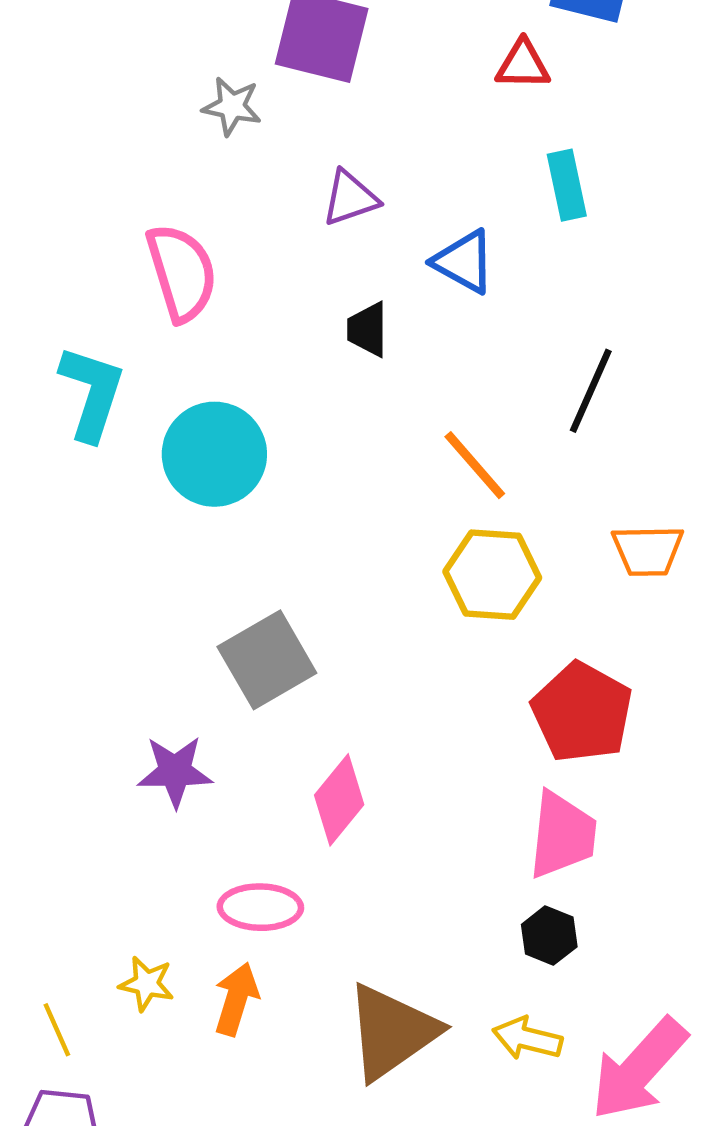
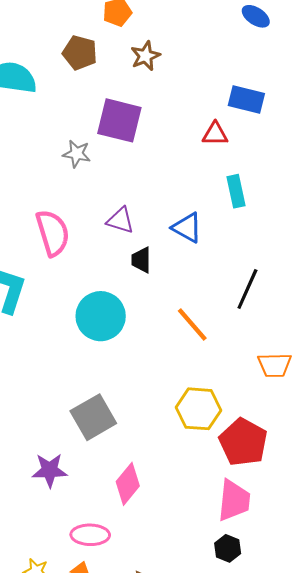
purple triangle: (350, 198) -> (120, 220), moved, turned 36
cyan circle: (214, 454) -> (101, 316), moved
yellow hexagon: (492, 575) -> (198, 409), moved

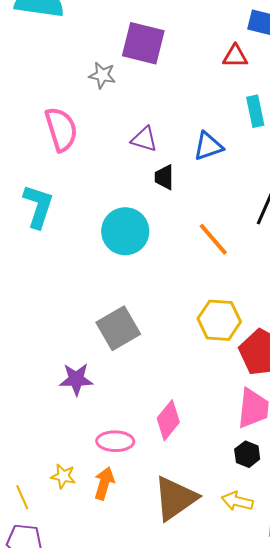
blue triangle: (187, 228) -> (208, 146), turned -48
pink semicircle: (53, 233) -> (61, 129), moved
pink diamond: (128, 484) -> (168, 420), moved

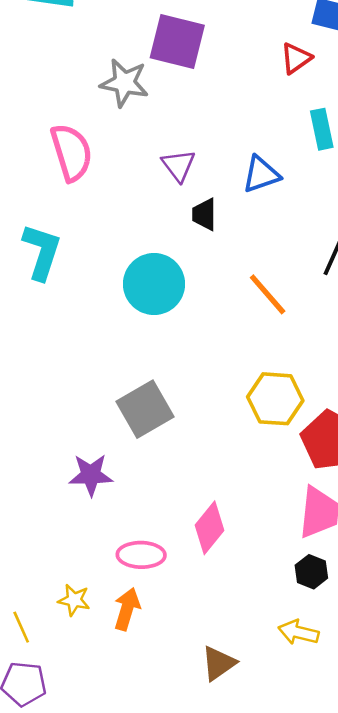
red triangle: (235, 56) -> (296, 58), turned -36
gray star: (102, 75) -> (124, 83), size x1.4
purple triangle: (144, 139) -> (179, 165), turned 36
brown triangle: (175, 498) -> (219, 663), moved, size x0.6

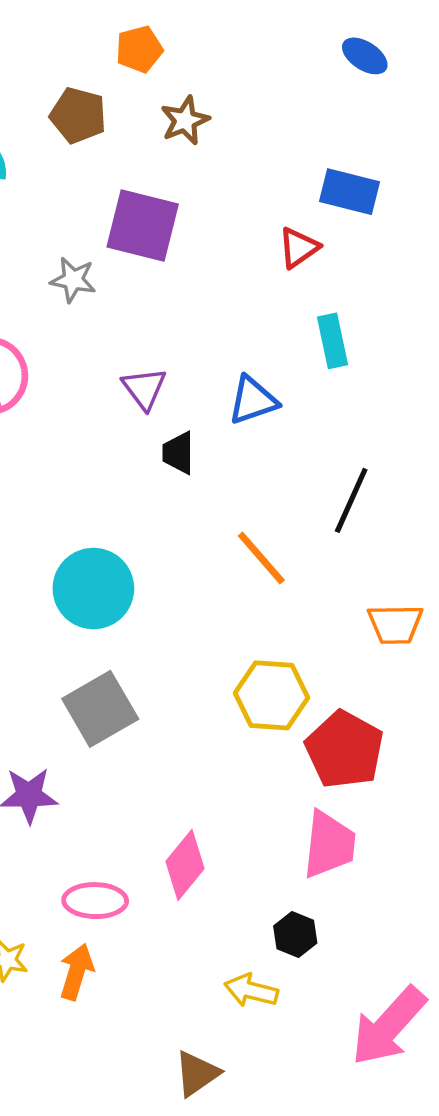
gray star: (124, 83) -> (73, 280), size x0.7
cyan circle: (154, 284) -> (93, 589), moved
black hexagon: (311, 572) -> (295, 934), moved
yellow arrow: (298, 632) -> (251, 990), moved
brown triangle: (219, 663) -> (197, 1074), moved

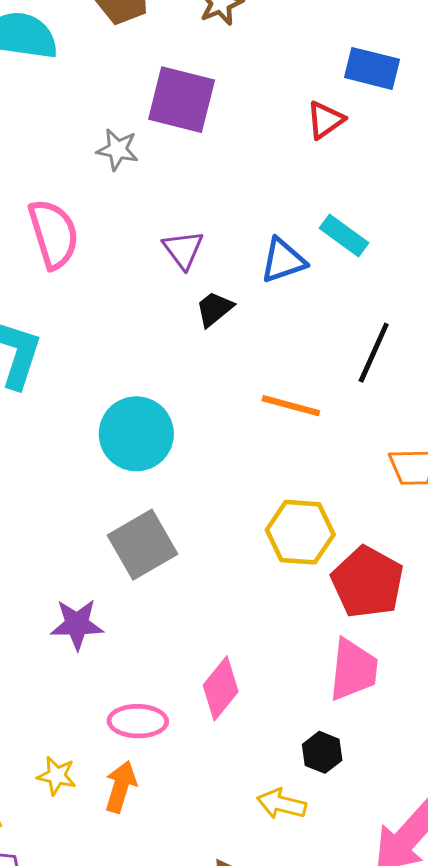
cyan rectangle: (333, 341) -> (344, 235), moved, turned -42
black trapezoid: (178, 453) -> (214, 309), turned 51
orange line: (261, 558) -> (291, 406), turned -34

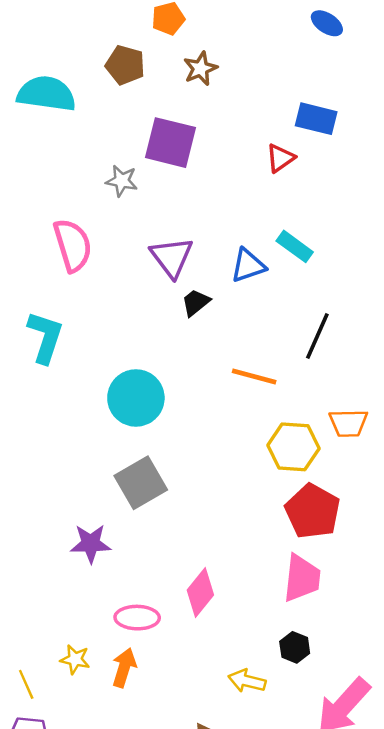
purple triangle: (183, 250) -> (172, 257), size x1.4
yellow hexagon: (300, 532) -> (293, 447), moved
black hexagon: (322, 752) -> (295, 647), moved

